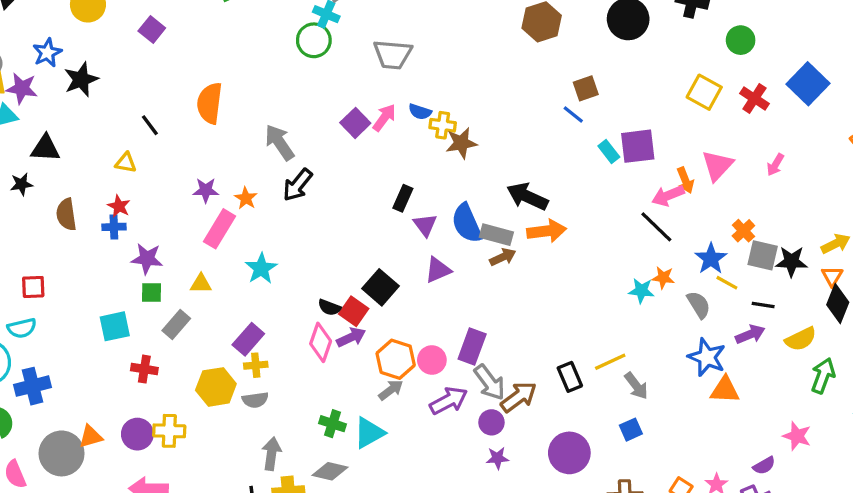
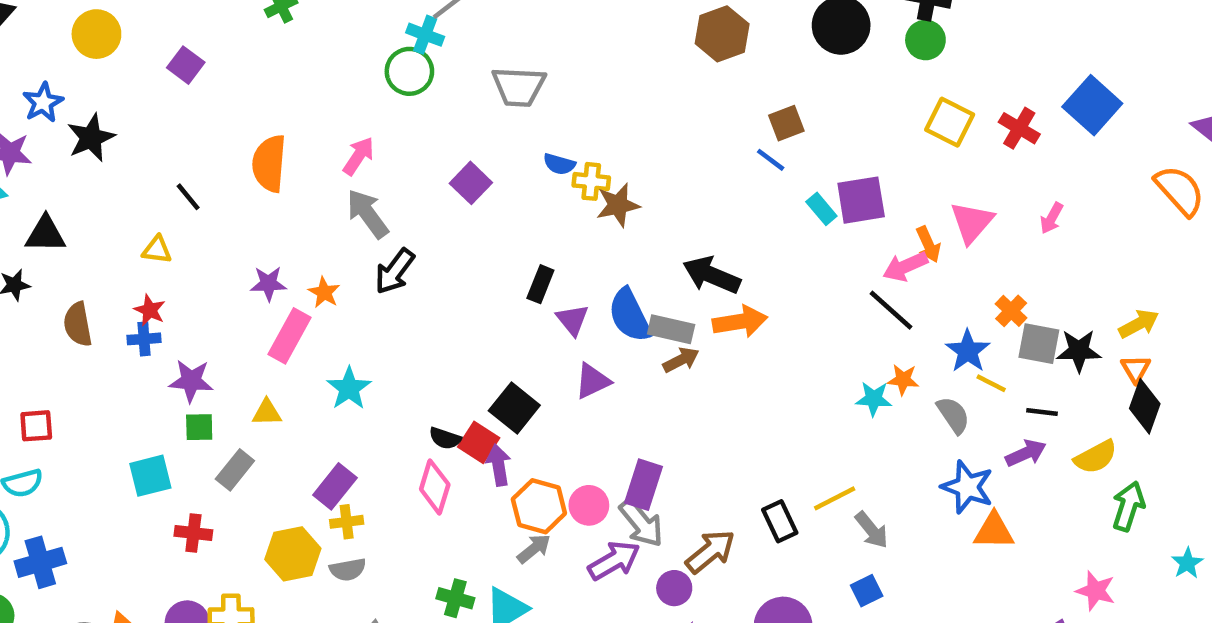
green circle: (741, 40) -> (925, 40), moved
pink arrow: (384, 118) -> (359, 156), moved
purple arrow: (351, 337) -> (498, 465), moved, turned -72
gray arrow: (490, 382) -> (641, 523), moved

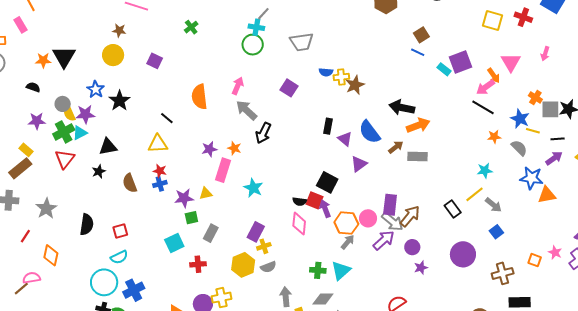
yellow triangle: (157, 250) -> (158, 144), size x1.5
gray rectangle: (671, 329) -> (418, 156), moved
cyan star: (874, 399) -> (485, 170), moved
yellow triangle: (267, 413) -> (206, 193), moved
brown arrow: (710, 552) -> (410, 216), moved

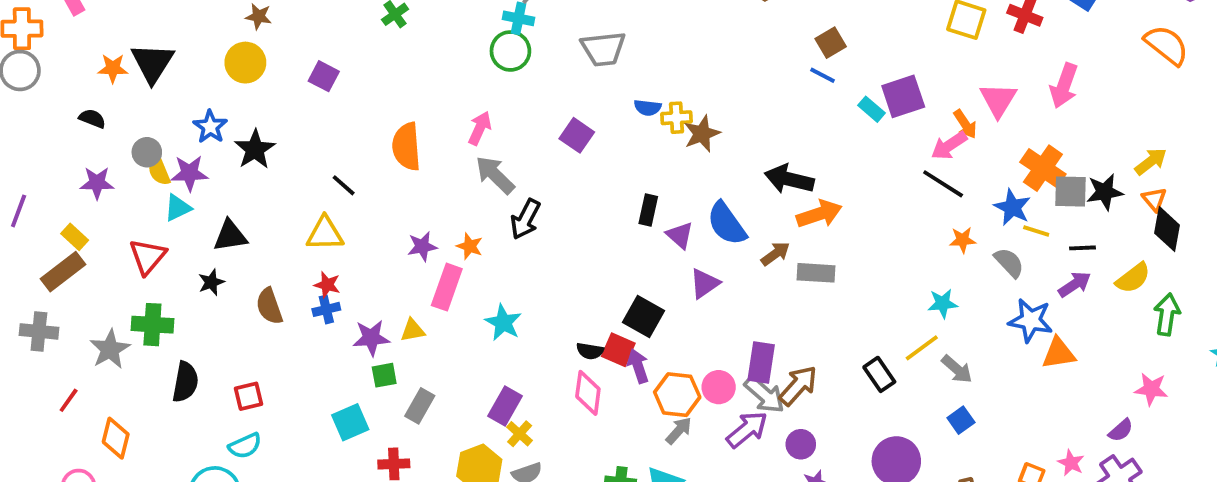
pink arrow: (545, 54) -> (1064, 86), size x1.6
orange cross: (535, 97) -> (1043, 168), size x1.6
green cross: (64, 132) -> (152, 325), moved, turned 30
yellow cross: (264, 246) -> (520, 434), turned -32

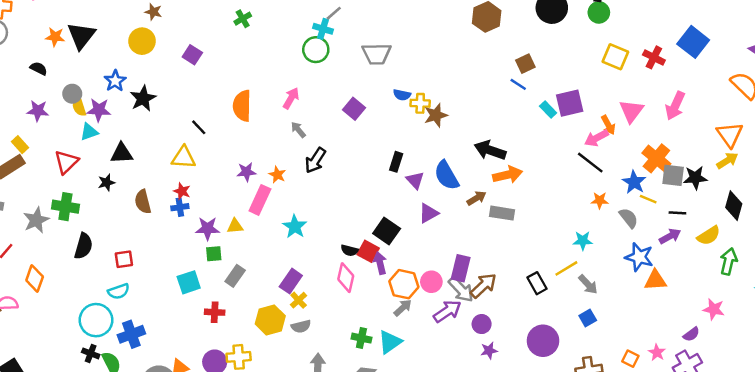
gray arrow: (495, 175) -> (298, 130), size x0.6
orange triangle: (1154, 199) -> (730, 135), moved, size x1.6

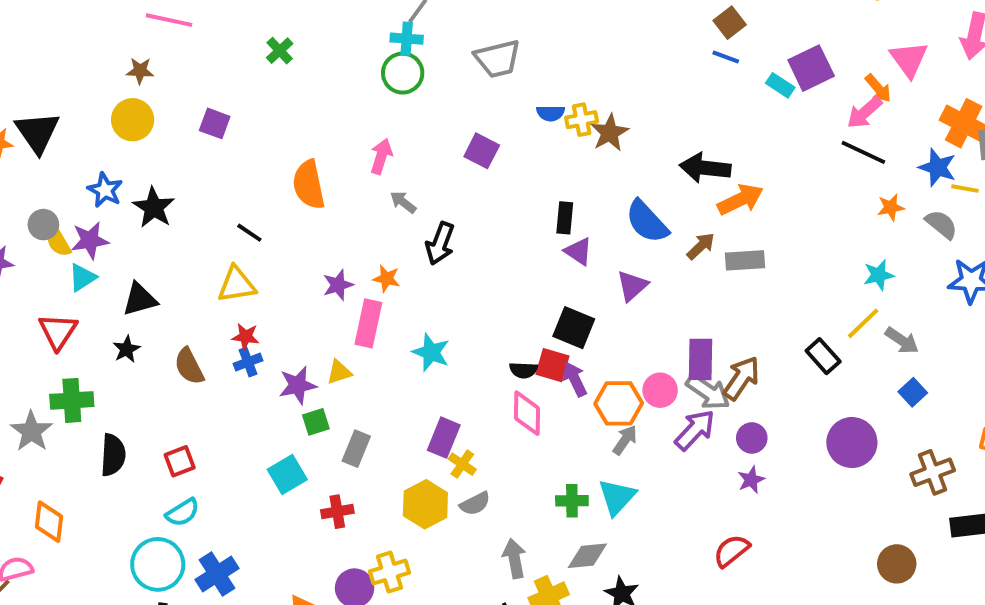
purple triangle: (415, 180) -> (578, 251), moved
purple star: (489, 351) -> (751, 480), moved

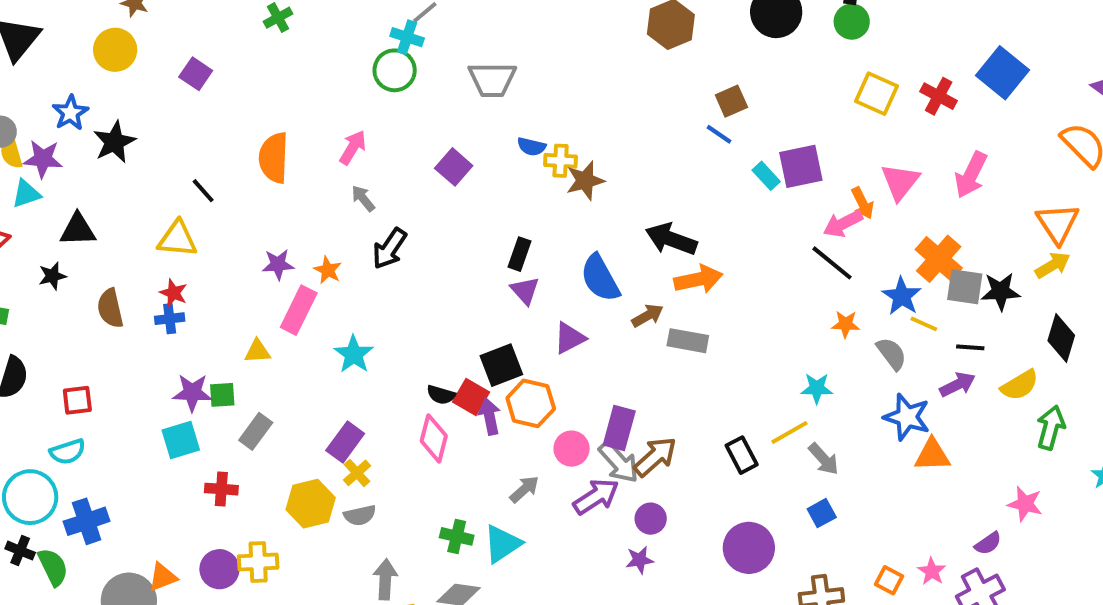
black square: (574, 328) -> (501, 365), turned 33
purple star: (298, 385) -> (192, 393), moved
orange hexagon: (619, 403) -> (531, 403), moved

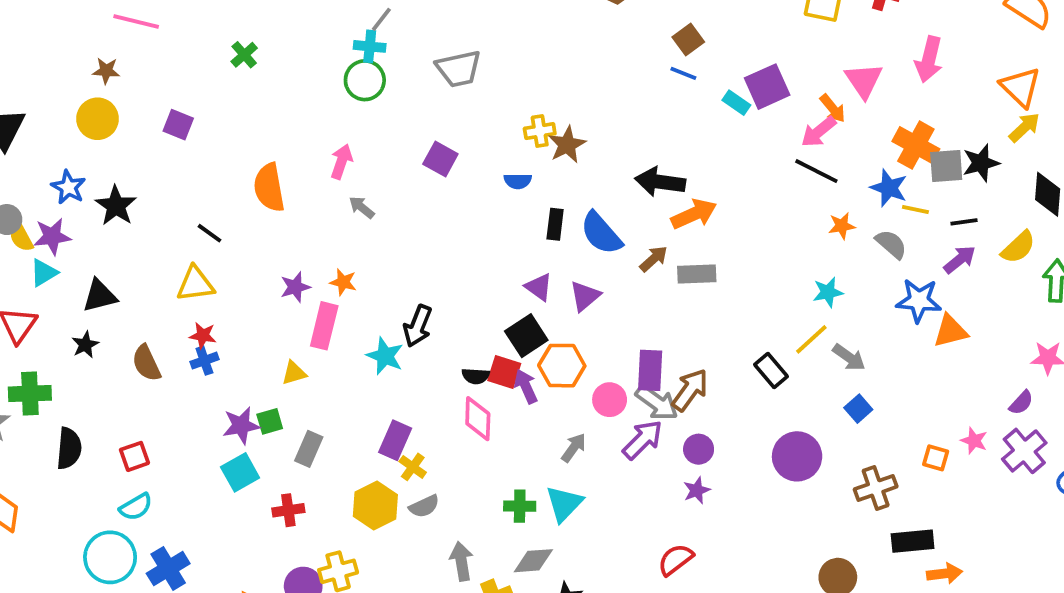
blue semicircle: (531, 147) -> (518, 181), moved
black arrow: (390, 249) -> (418, 326), moved
black rectangle: (520, 254) -> (555, 224), moved
purple triangle: (525, 291) -> (539, 287), moved

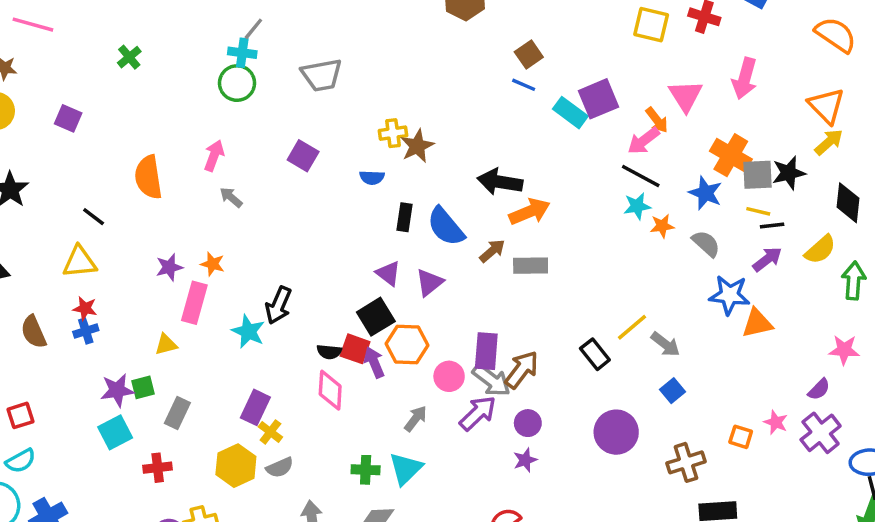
cyan rectangle: (736, 103) -> (570, 113), size x1.4
yellow line: (915, 209) -> (758, 211), moved
cyan star: (828, 292) -> (637, 206), moved

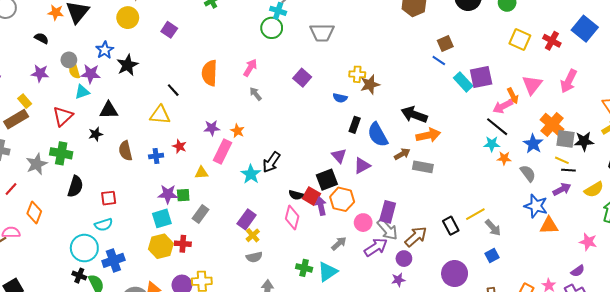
red star: (85, 308) -> (179, 146), moved
pink star: (844, 350) -> (588, 242), moved
brown arrow: (522, 370) -> (416, 237), moved
yellow hexagon: (236, 466) -> (161, 246), moved

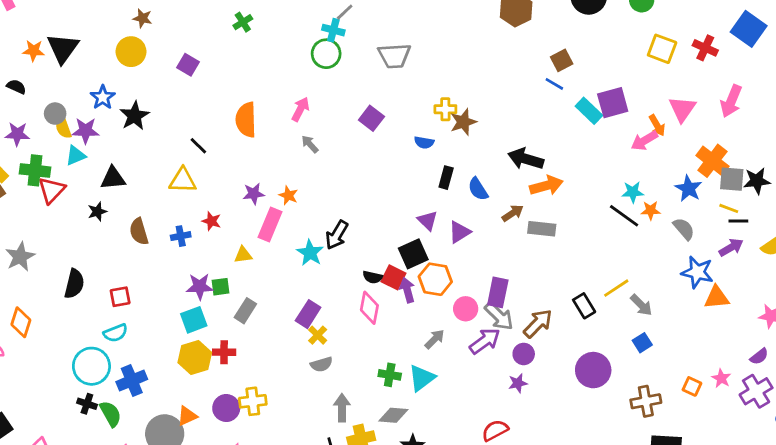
black line: (497, 127) -> (624, 216), moved
blue semicircle: (378, 135) -> (478, 189), size x0.7
green cross: (61, 153) -> (35, 170), moved

